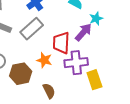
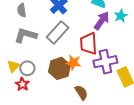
purple arrow: (83, 32) -> (102, 21), moved
brown hexagon: (21, 74) -> (59, 68), moved

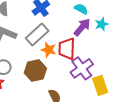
purple cross: (105, 62) -> (82, 68), turned -30
orange star: (73, 63) -> (49, 50), moved

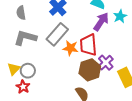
purple cross: (82, 68) -> (106, 63), size x0.7
brown hexagon: (35, 71) -> (90, 70), moved

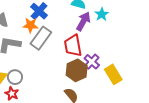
orange star: (70, 48) -> (30, 25), moved

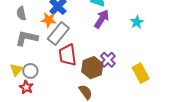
cyan star: (102, 14) -> (137, 22), moved
red trapezoid: (73, 46) -> (68, 55), moved
yellow rectangle: (113, 74) -> (141, 73), moved

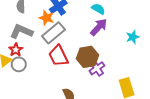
red trapezoid: (68, 55) -> (58, 56), turned -30
brown hexagon: (92, 68) -> (87, 57), moved
red star: (26, 87) -> (16, 50), moved

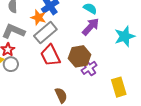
cyan star: (133, 37) -> (125, 36), size x1.5

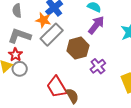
red trapezoid: (50, 55) -> (57, 87), moved
brown hexagon: (80, 56) -> (78, 48), moved

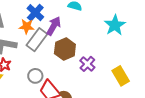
purple arrow: (96, 25) -> (54, 26), moved
gray circle: (20, 69) -> (35, 76), moved

